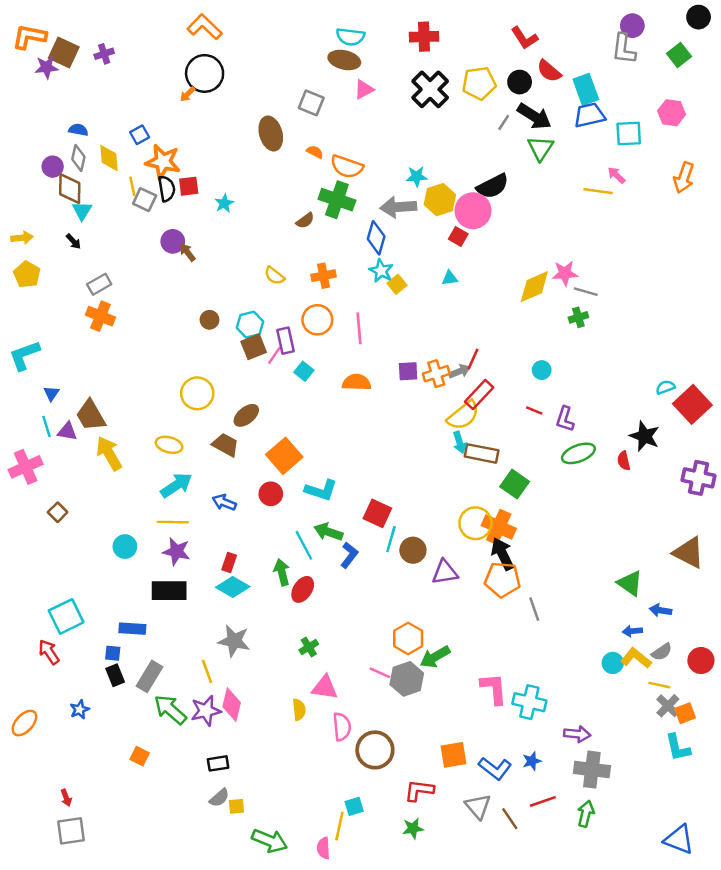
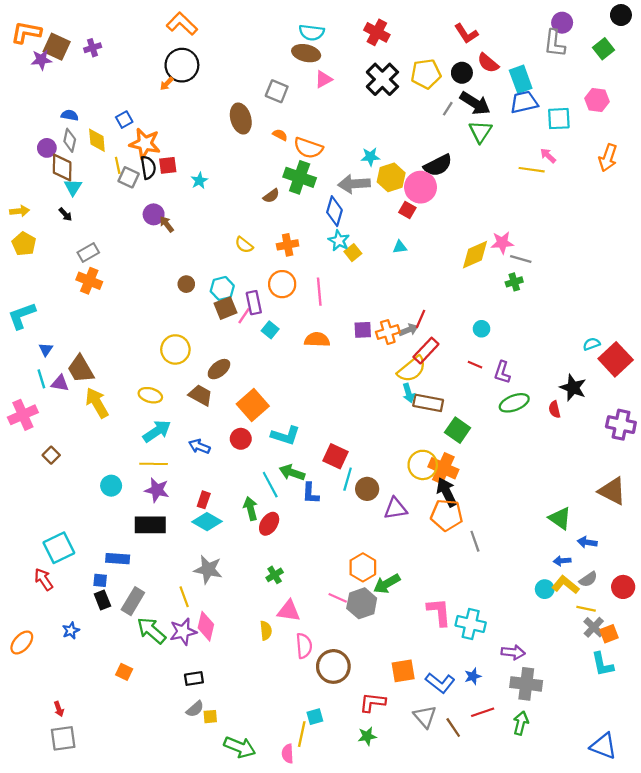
red cross: (424, 37) -> (377, 32), turned 30
blue L-shape: (349, 555) -> (310, 493), turned 145

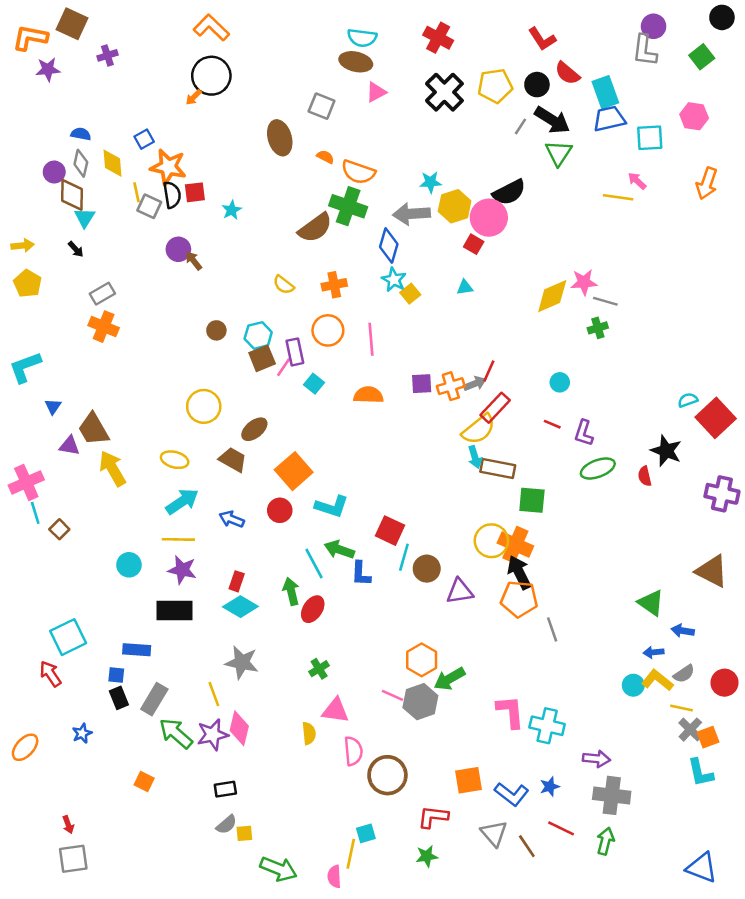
brown square: (57, 47) -> (72, 24), moved
brown semicircle: (271, 196) -> (315, 228), size x1.8
cyan line: (41, 379) -> (35, 513), moved
green square: (458, 430) -> (532, 500), turned -30
red line: (483, 712) -> (561, 828), turned 45

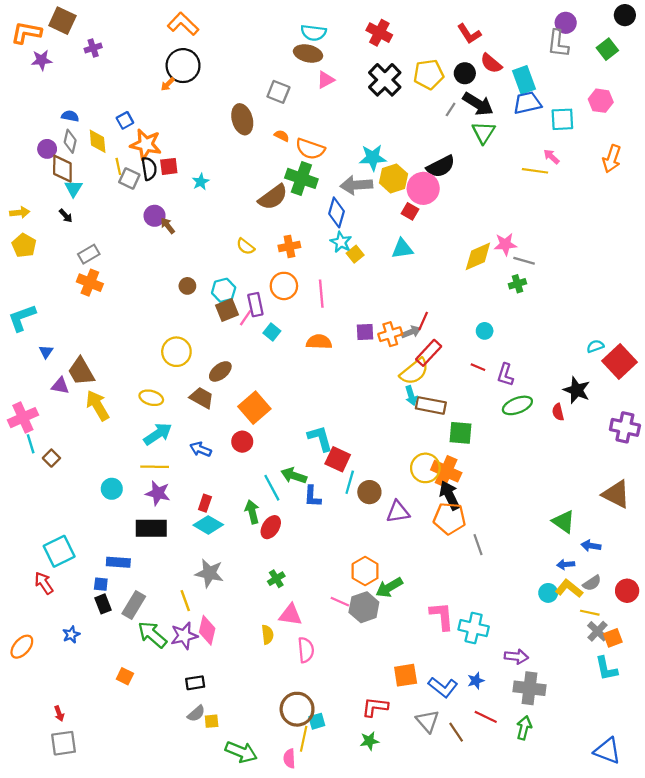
cyan star: (431, 182) -> (373, 158), size x1.4
cyan triangle: (465, 287) -> (402, 249), size x1.5
cyan L-shape: (332, 507) -> (320, 438), moved, turned -124
brown circle: (387, 775) -> (297, 709), moved

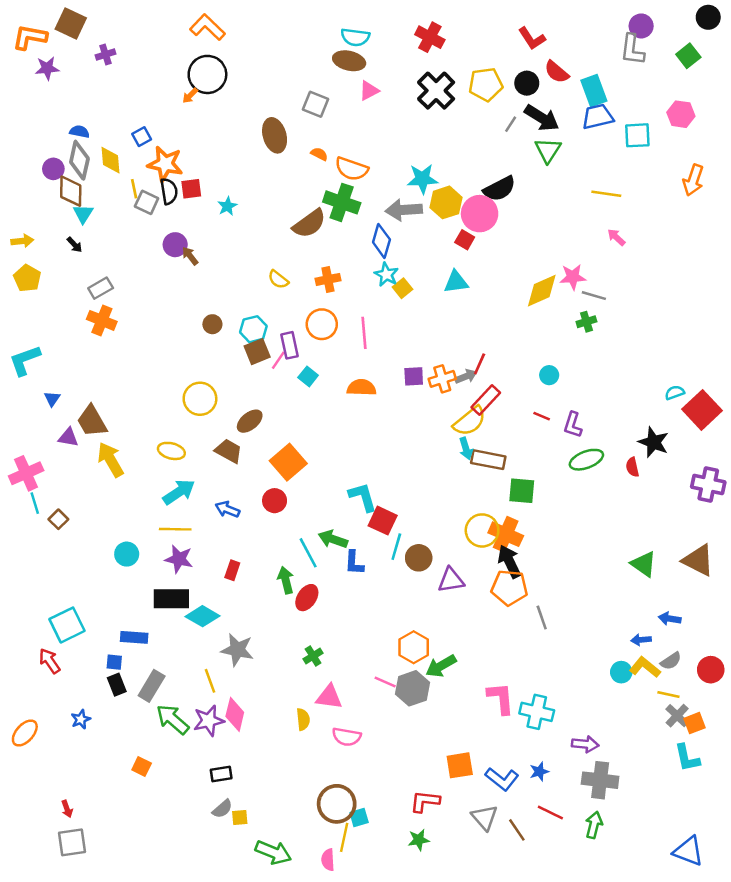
gray diamond: (70, 141) -> (79, 160), size x1.4
pink arrow: (551, 157) -> (616, 237), moved
green triangle: (563, 522) -> (644, 564), moved
cyan diamond: (208, 525) -> (202, 616), moved
pink semicircle: (306, 650) -> (347, 737), turned 105

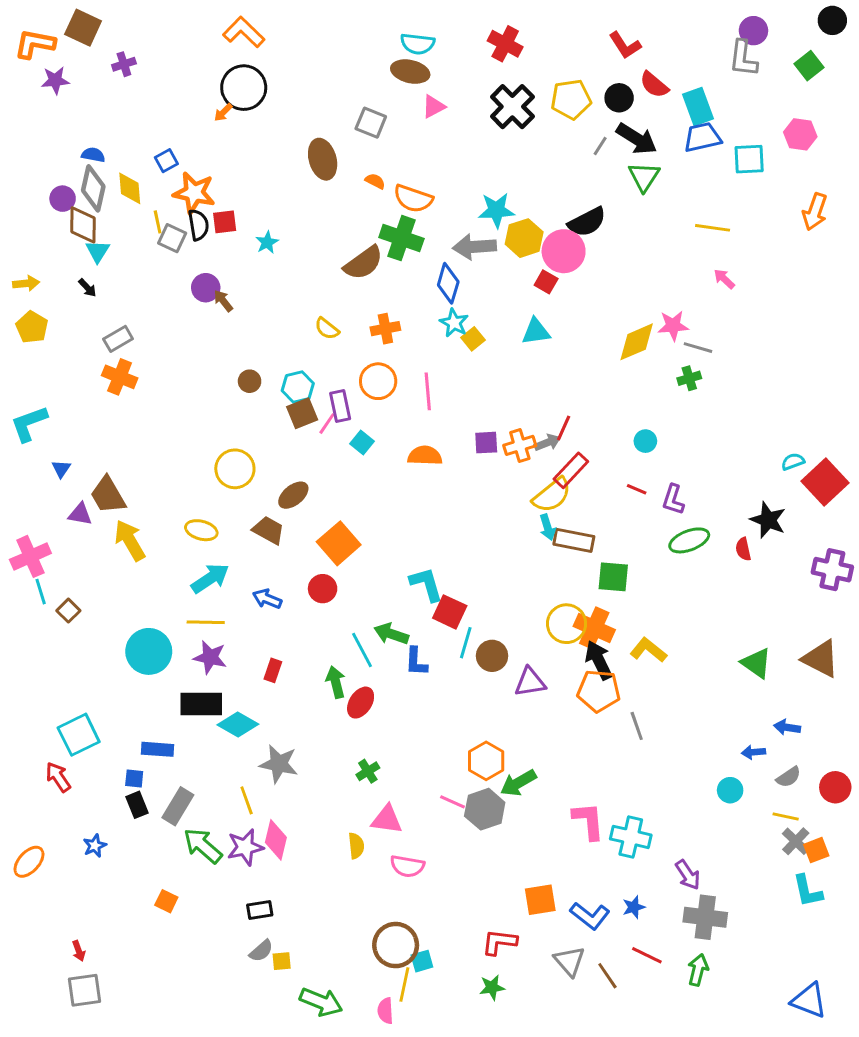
cyan circle: (127, 554) -> (149, 651), size x1.6
yellow L-shape: (645, 667) -> (648, 650), moved
purple arrow: (585, 744) -> (688, 875), turned 50

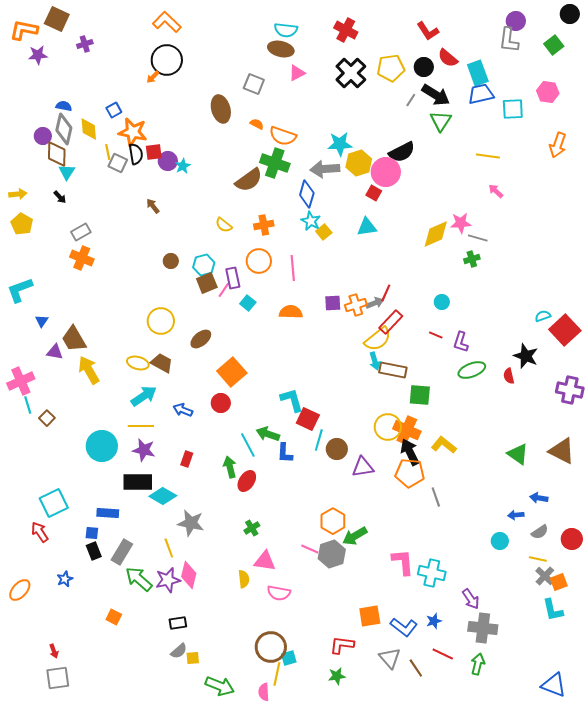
purple circle: (206, 288) -> (168, 161), moved
brown trapezoid: (269, 530) -> (162, 363), moved

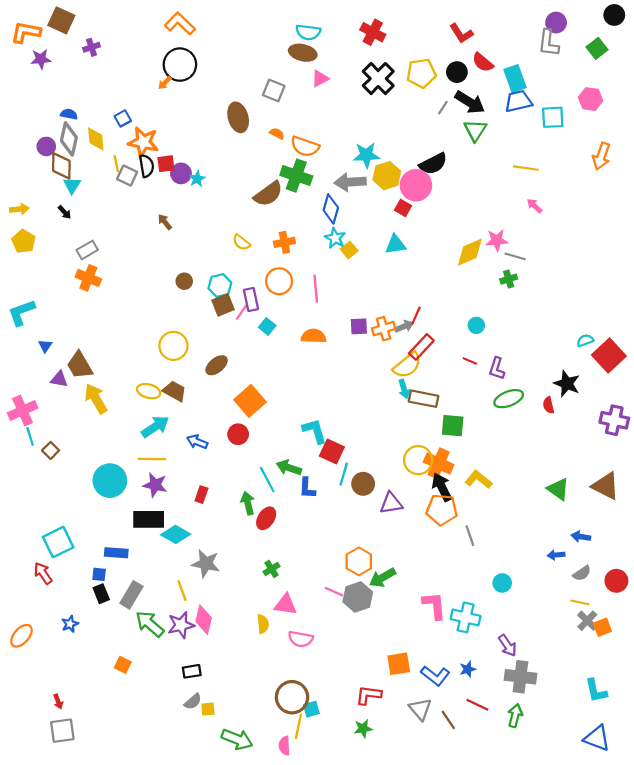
cyan circle: (500, 541) -> (502, 583), moved
cyan L-shape: (553, 610) -> (596, 691), moved

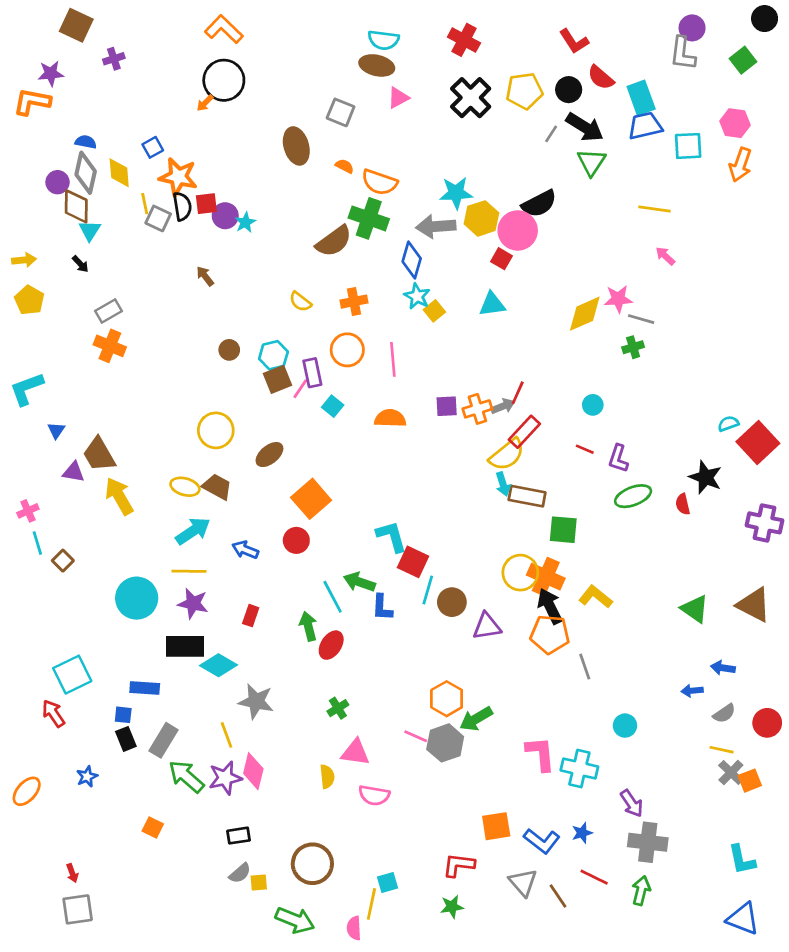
orange L-shape: (26, 32) -> (32, 102), moved
orange arrow: (601, 156) -> (740, 165), moved
pink cross: (23, 411) -> (28, 511), size x0.6
brown circle: (292, 697) -> (312, 864), moved

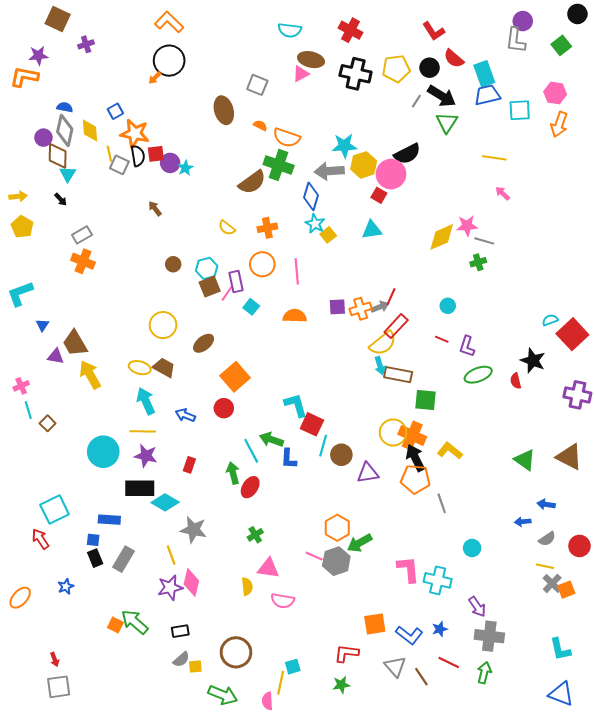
brown ellipse: (377, 65) -> (311, 60), moved
black cross: (471, 98) -> (356, 74), turned -32
cyan arrow: (193, 531) -> (146, 401), turned -80
green arrow: (186, 777) -> (135, 622), moved

